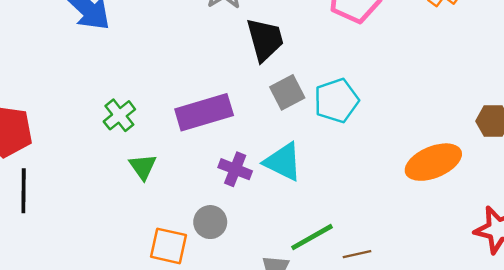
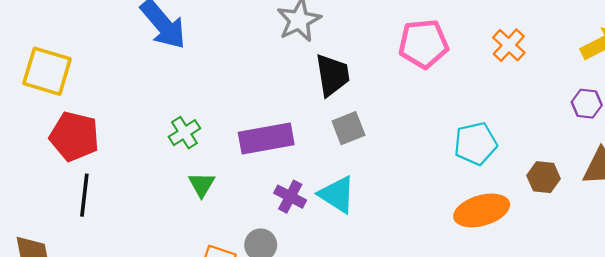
cyan pentagon: (336, 101) -> (475, 144), moved

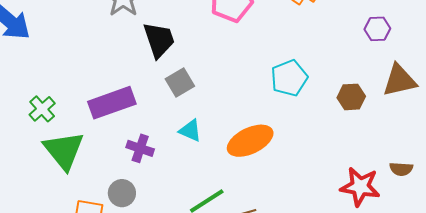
green triangle: (202, 185) -> (64, 150), size x1.8
cyan triangle: (337, 194) -> (190, 131), moved, size x0.7
orange ellipse: (482, 210) -> (250, 141), moved

